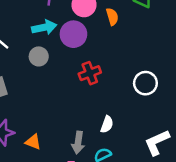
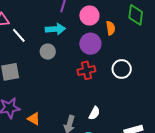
purple circle: (73, 34) -> (90, 44), moved
white circle: (145, 83) -> (122, 69), moved

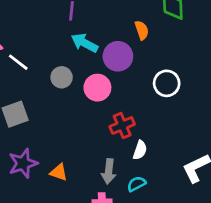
pink circle: (89, 16) -> (97, 88), moved
cyan arrow: (55, 29) -> (85, 43), moved, turned -138
red cross: (86, 70) -> (122, 125), moved

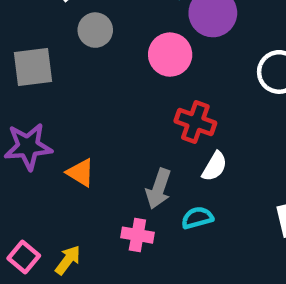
gray circle: (62, 77) -> (95, 30), moved
red cross: (122, 125) -> (195, 122), turned 30

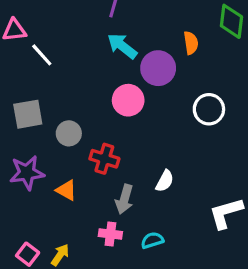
gray circle: (95, 30) -> (69, 133), moved
red cross: (195, 122) -> (104, 159), moved
cyan semicircle: (197, 218) -> (152, 240), moved

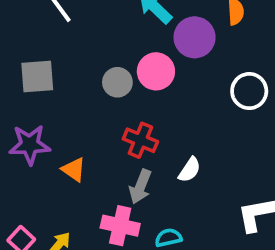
gray circle: (69, 133) -> (117, 82), moved
red cross: (104, 159) -> (140, 140), moved
pink cross: (110, 234) -> (120, 226), size x1.4

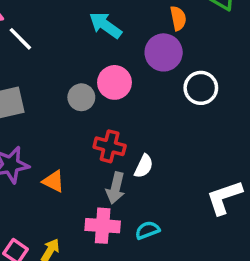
purple circle: (195, 37) -> (164, 52), moved
white semicircle: (190, 170) -> (144, 166), moved

